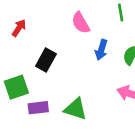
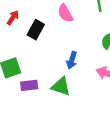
blue arrow: (101, 50) -> (72, 60), moved
black rectangle: (46, 60) -> (36, 30), moved

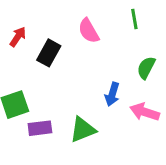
blue arrow: (72, 60) -> (112, 94), moved
green triangle: (61, 86) -> (83, 130), turned -40

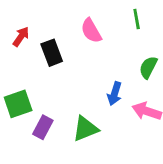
black rectangle: (49, 53) -> (52, 53), turned -50
purple rectangle: (40, 128) -> (43, 127), turned -55

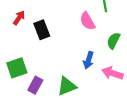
pink semicircle: (91, 31) -> (87, 21), moved

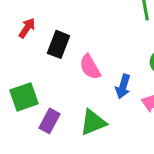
pink semicircle: (87, 21) -> (90, 67), moved
black rectangle: (42, 30) -> (58, 44), turned 42

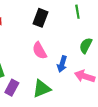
black rectangle: (58, 44) -> (41, 18), moved

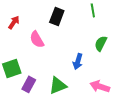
pink semicircle: (40, 51) -> (37, 39), moved
pink arrow: (85, 76) -> (100, 86), moved

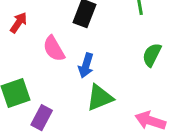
blue arrow: (78, 61) -> (86, 65), moved
green triangle: (58, 85) -> (100, 98), moved

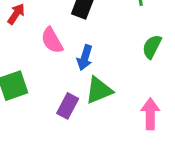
purple rectangle: (42, 118) -> (68, 106), moved
pink arrow: (150, 121) -> (150, 114), turned 72

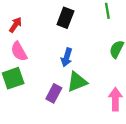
pink semicircle: (52, 40) -> (19, 51), moved

